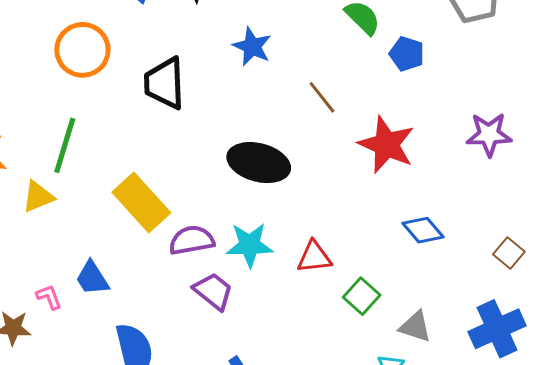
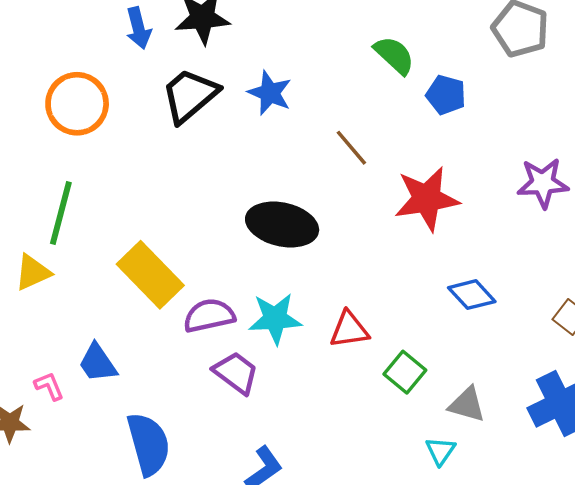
black trapezoid: (165, 83) -> (190, 95), moved, turned 54
red star: (386, 145) -> (427, 199), turned -30

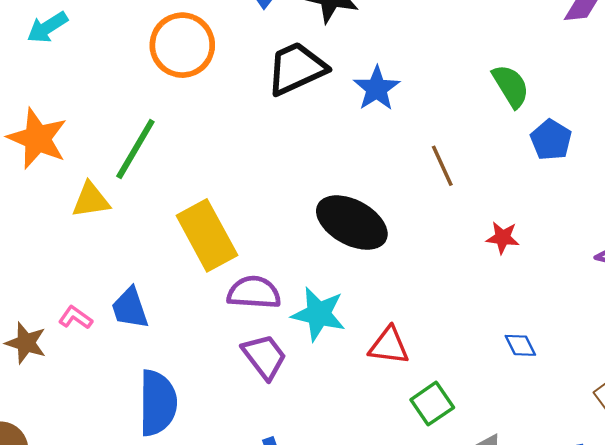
red star: (427, 199) -> (503, 238), size x0.5
blue diamond: (472, 295) -> (520, 345), size x0.7
pink L-shape: (49, 386) -> (75, 318), turned -48

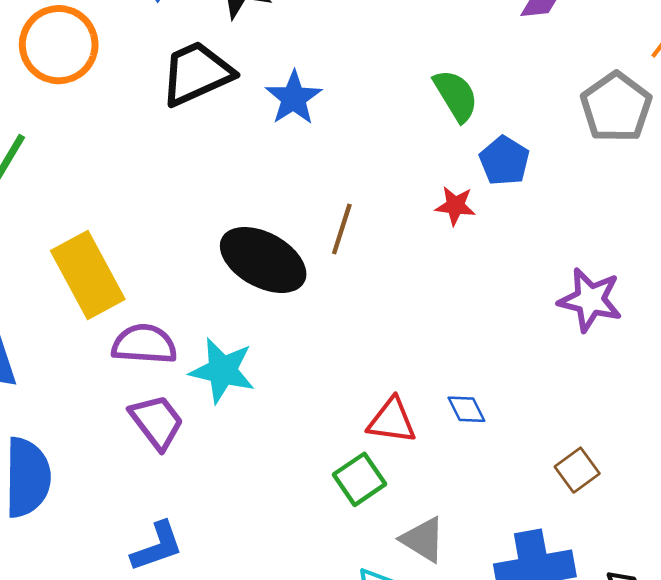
brown line: (442, 166) -> (342, 229), moved, turned 42
red star: (503, 238) -> (455, 206), moved
red triangle: (389, 346) -> (392, 421), moved

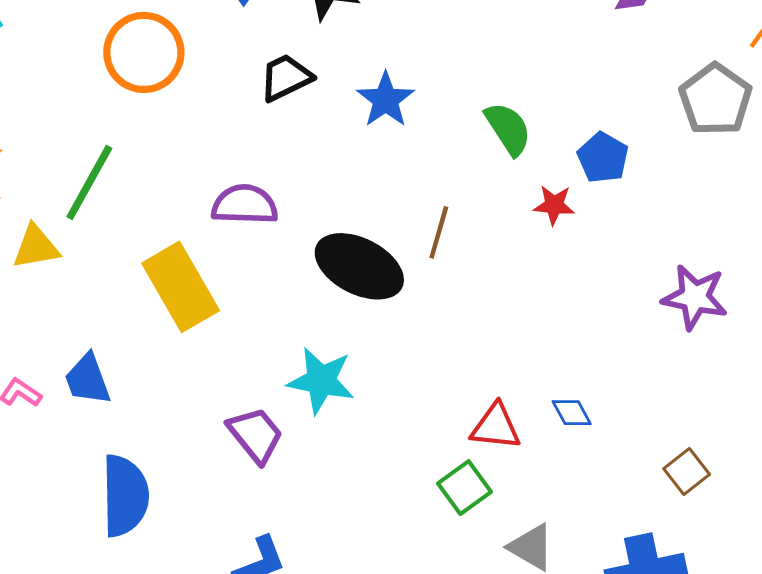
black trapezoid: (197, 73) -> (286, 78), size x0.7
green semicircle: (456, 95) -> (508, 129), moved
purple semicircle: (144, 344) -> (245, 205), moved

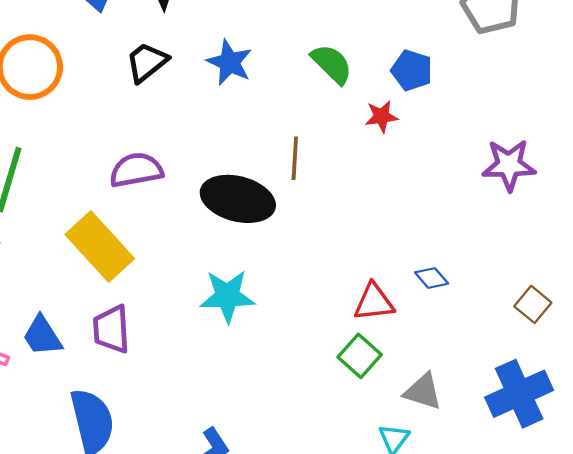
purple trapezoid: (255, 435) -> (111, 329), moved, turned -132

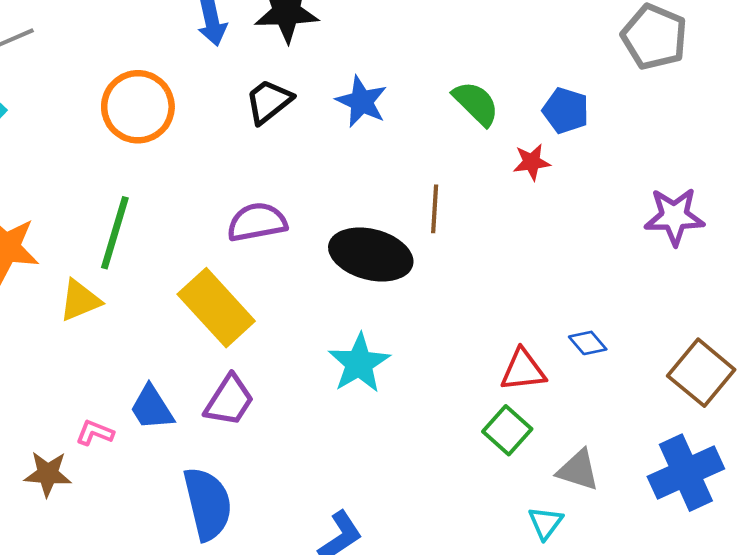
cyan star: (227, 296) -> (359, 363), turned -30
brown square: (533, 304) -> (701, 373), size x1.6
purple trapezoid: (111, 329) -> (229, 400), turned -144

